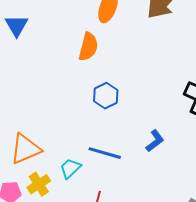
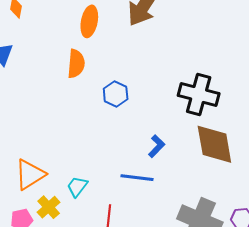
blue hexagon: (106, 96) -> (116, 94), moved
blue line: (105, 153) -> (137, 178), moved

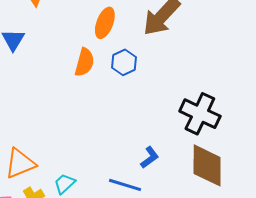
blue hexagon: (116, 94) -> (124, 62), moved

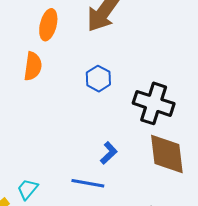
blue hexagon: (124, 62) -> (98, 79), moved

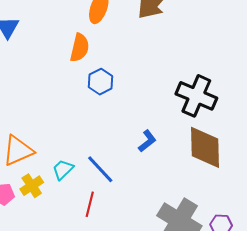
blue hexagon: (98, 79) -> (100, 82), moved
blue line: (88, 183) -> (100, 169), moved, turned 32

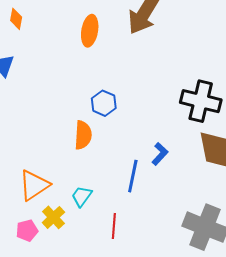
orange semicircle: (80, 48) -> (83, 135), moved
blue line: (100, 169) -> (133, 176), moved, turned 64

